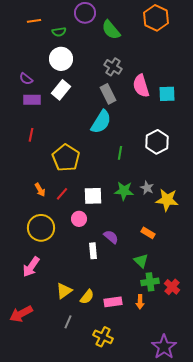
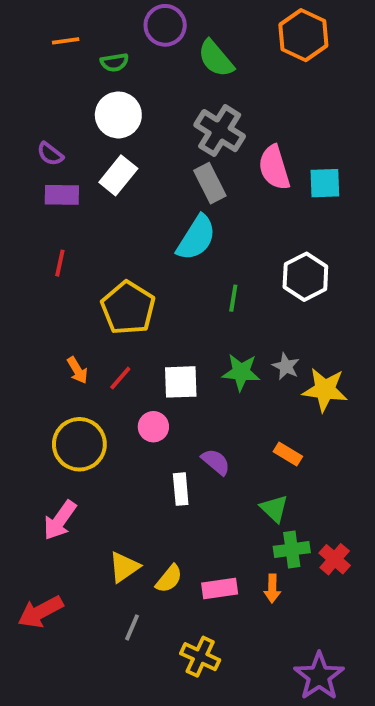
gray cross: (113, 67) -> (220, 131), size x1.4

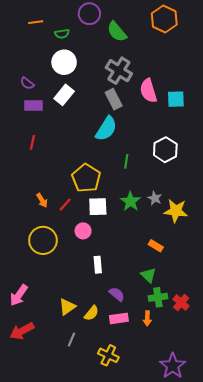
yellow pentagon: (128, 308) -> (86, 178), moved
green star: (241, 372) -> (130, 201), turned 30
purple semicircle: (216, 462) -> (117, 294), moved
pink arrow: (60, 520) -> (19, 295), moved

